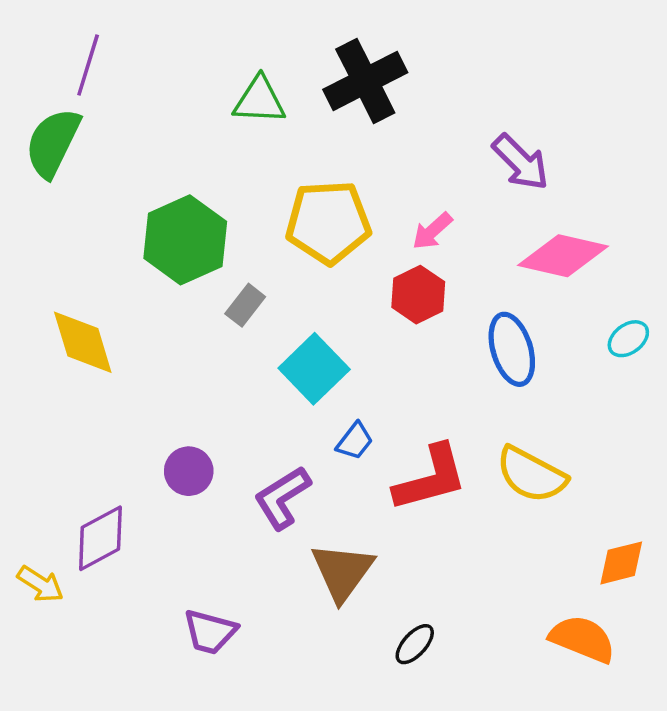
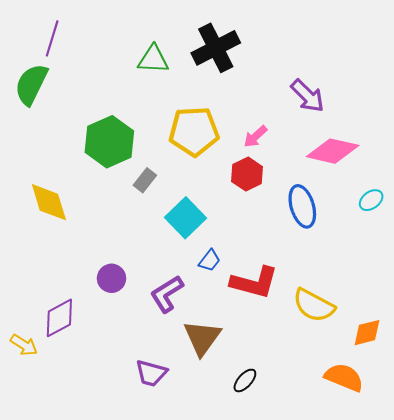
yellow semicircle: (531, 475) -> (314, 305), moved
red L-shape: (431, 478) -> (254, 282), turned 30
purple trapezoid: (210, 632) -> (151, 373), moved

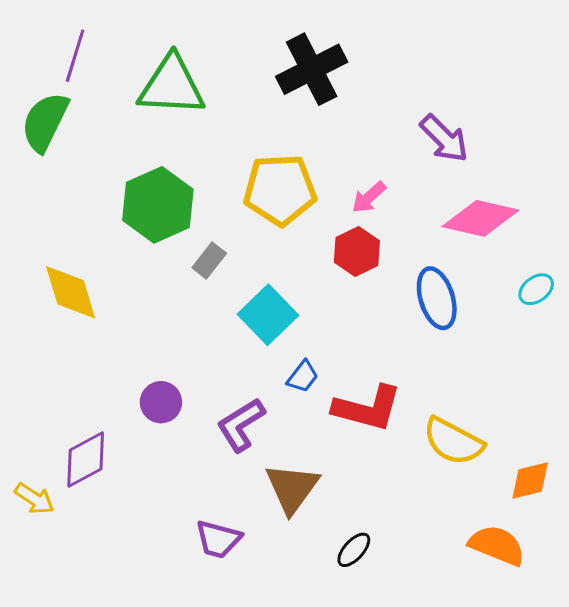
green triangle: (153, 59) -> (171, 86), moved, size x1.5

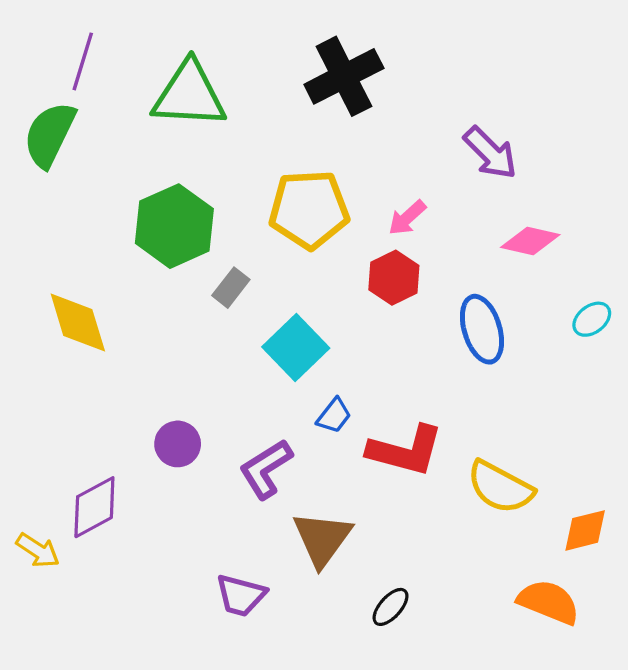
pink diamond: (480, 218) -> (530, 241), size x0.7

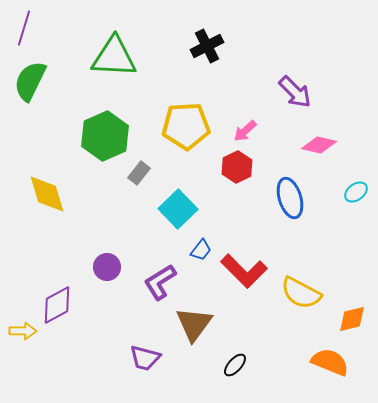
purple line: (83, 61) -> (24, 28), moved
black cross: (344, 76) -> (207, 46), size x0.7
red L-shape: (405, 451) -> (244, 271), turned 30
yellow arrow: (38, 550) -> (23, 331), turned -32

